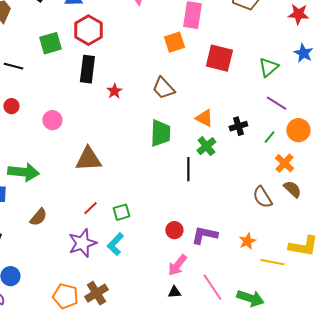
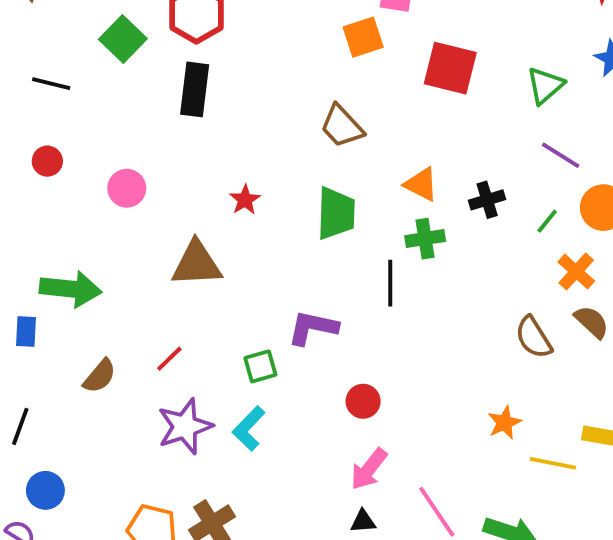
green square: (50, 43) -> (123, 39), turned -30
red star: (114, 91) -> (245, 200), moved
green cross: (206, 146) -> (425, 239), turned 30
red line: (90, 208) -> (169, 359), moved
purple L-shape: (204, 235) -> (313, 328), moved

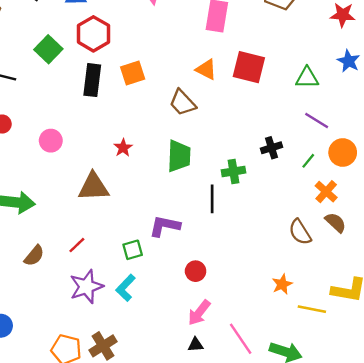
orange square: (363, 37) -> (133, 73), moved
green triangle: (545, 86) -> (307, 78), turned 40
orange triangle: (421, 184) -> (206, 69), moved

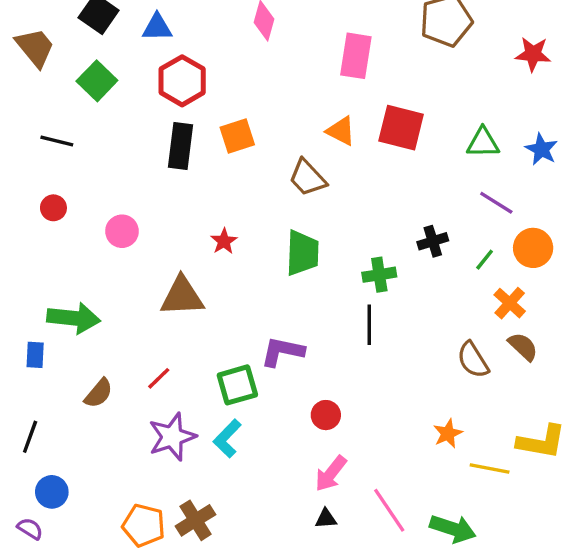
green square: (48, 49) -> (97, 81), moved
blue star: (349, 61) -> (541, 149), moved
black line: (212, 199) -> (369, 325), moved
green square: (133, 250) -> (237, 385), size x1.4

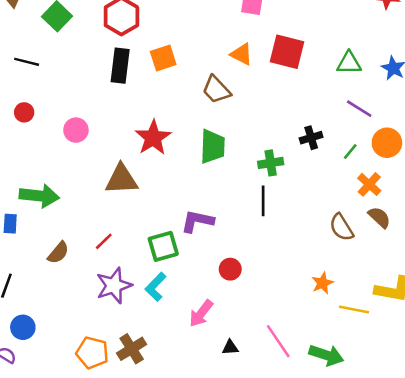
red star: (224, 241) -> (153, 138), size x1.8
pink arrow: (331, 474) -> (201, 313), moved

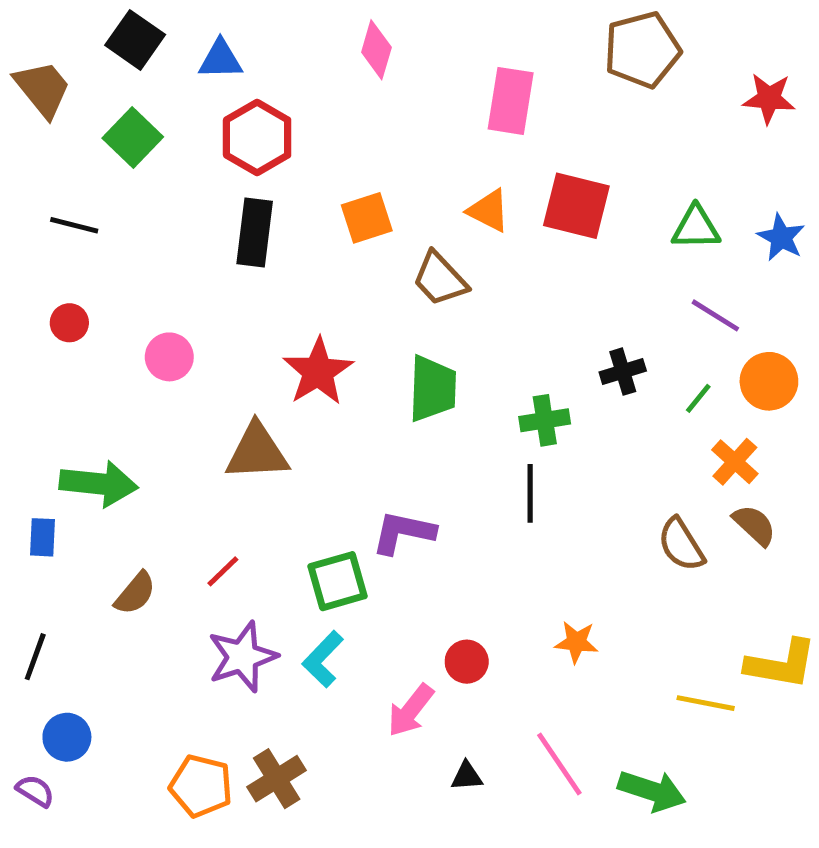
orange square: (163, 58) -> (367, 218), moved
red circle: (230, 269) -> (467, 662), moved
orange star: (322, 283) -> (576, 642), moved, turned 30

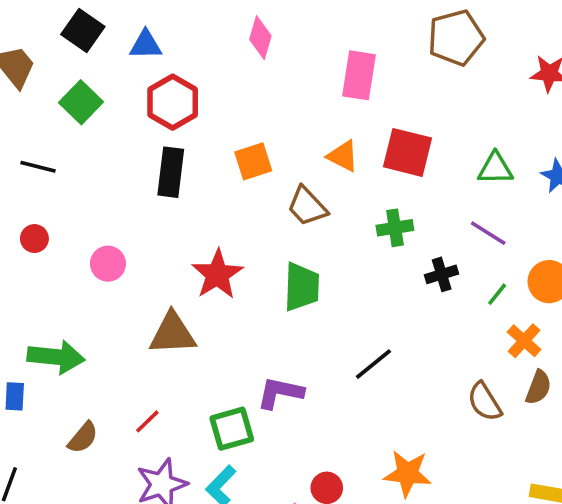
purple line: (715, 315) -> (488, 233), moved
green cross: (545, 420) -> (395, 228), moved
black line: (530, 493) -> (373, 364), turned 51
brown semicircle: (754, 525) -> (538, 387), turned 68
orange star: (576, 642) -> (407, 473), size x1.5

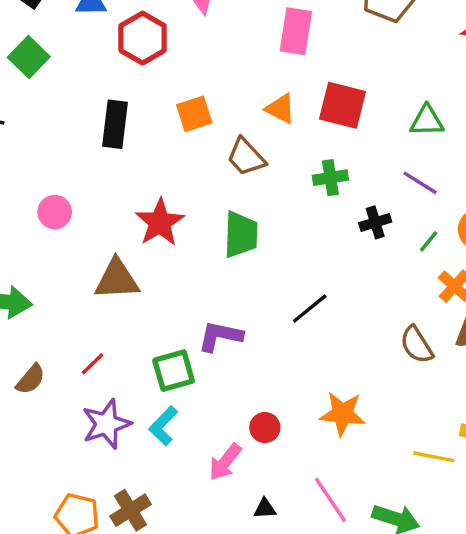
red hexagon: (173, 102) -> (143, 38), moved

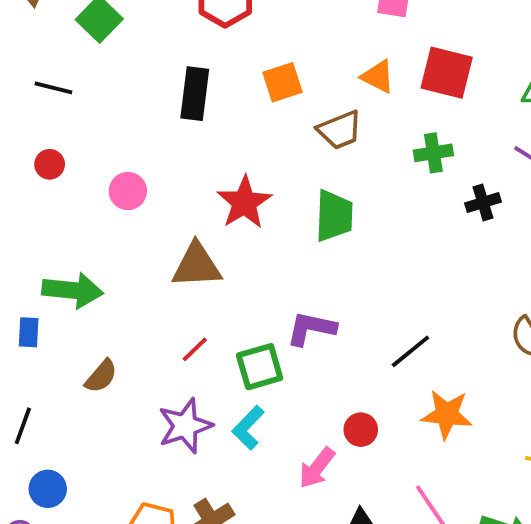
brown trapezoid: (246, 157) -> (340, 130), turned -69
black line: (310, 309) -> (410, 351), moved
red line: (93, 364) -> (195, 349), moved

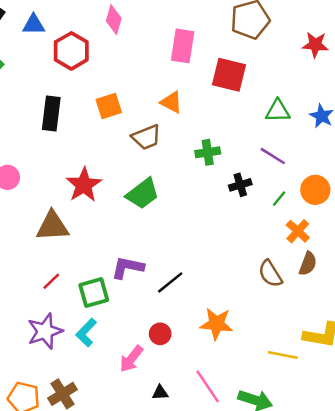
red square: (447, 73) -> (229, 75), moved
green trapezoid: (334, 216) -> (143, 194), turned 51
black line: (410, 351) -> (170, 282), moved

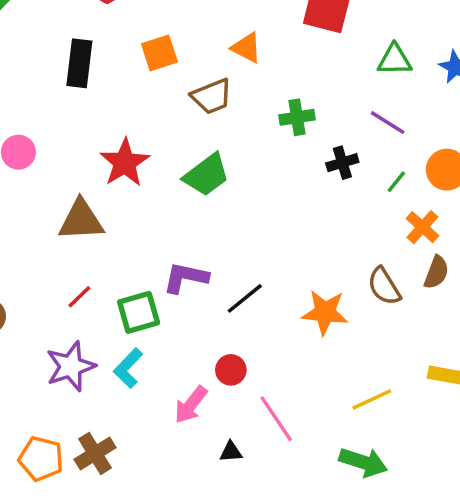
orange star: (216, 324) -> (325, 312), moved
yellow line: (283, 355) -> (372, 399), moved, turned -36
pink line: (208, 386) -> (276, 419), moved

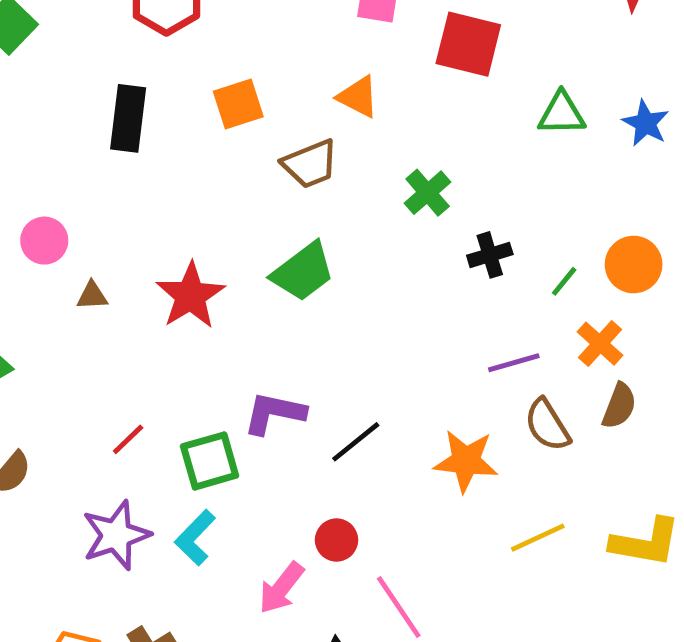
green cross: (297, 117) -> (428, 193), turned -32
purple line: (388, 123) -> (514, 363), moved, turned -48
red star: (125, 163) -> (190, 296), moved
brown triangle: (81, 220) -> (92, 296), moved, size x0.5
yellow line: (372, 399) -> (538, 538), moved

